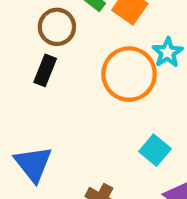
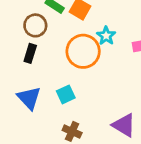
cyan square: (155, 150) -> (66, 94), moved, turned 30
blue triangle: (33, 164) -> (29, 98), moved

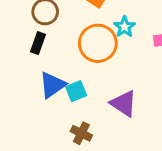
blue triangle: (29, 98) -> (52, 85), moved, turned 35
purple triangle: (124, 125) -> (124, 104), moved

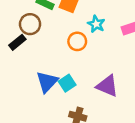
black rectangle: (38, 43) -> (17, 42), moved, turned 42
orange circle: (98, 43) -> (77, 41), size x0.6

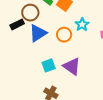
blue triangle: (47, 82) -> (38, 33), moved
purple triangle: (107, 86) -> (72, 66), moved

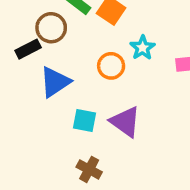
blue triangle: (38, 33) -> (55, 82), moved
cyan square: (49, 65) -> (84, 121), turned 32

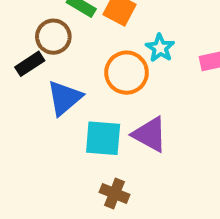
orange circle: (111, 66) -> (126, 73), size x1.4
cyan square: (84, 121) -> (103, 138), size x1.4

